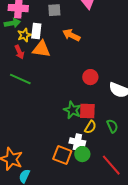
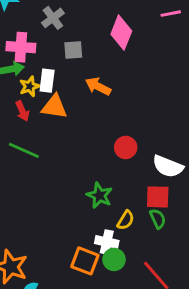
red square: (87, 111) -> (158, 197), moved

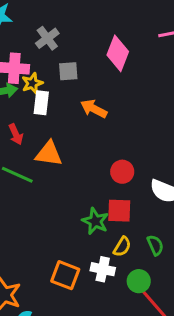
yellow star: (30, 86) -> (32, 83), moved
orange triangle: (54, 107) -> (49, 154), moved
red square: (158, 197) -> (119, 211), moved
green circle: (114, 259) -> (139, 281), moved
orange square: (85, 261) -> (65, 275), moved

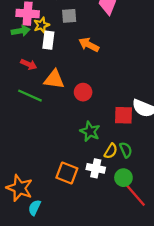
red arrow: (16, 134) -> (29, 64), turned -42
red circle: (122, 172) -> (83, 92), moved
red square: (119, 211) -> (123, 115), moved
green semicircle: (155, 245) -> (126, 150), moved

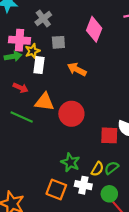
red circle: (83, 92) -> (71, 114), size x1.5
green star: (90, 131) -> (70, 162), moved
green semicircle: (126, 150) -> (111, 168), turned -104

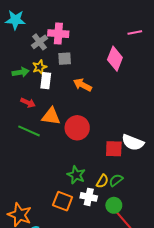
gray cross: (43, 19) -> (39, 42), moved
pink diamond: (94, 29) -> (115, 59), moved
pink cross: (19, 40) -> (58, 34), moved

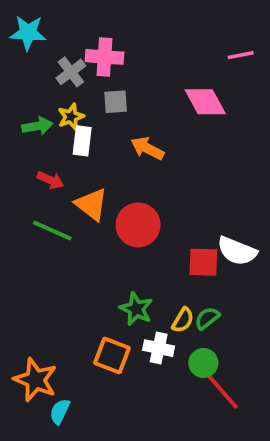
pink diamond: (115, 59) -> (205, 102), turned -50
orange triangle: (51, 116) -> (91, 204), turned 30

